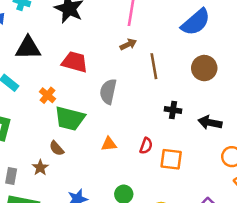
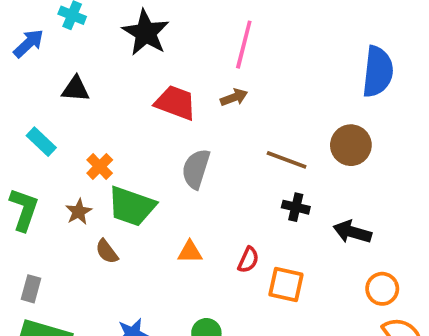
blue semicircle: (196, 22) -> (378, 72), moved, turned -48
black triangle: (28, 48) -> (76, 89), size x0.7
red trapezoid: (75, 62) -> (176, 103), moved
brown line: (154, 66) -> (287, 160), moved, turned -65
brown star: (40, 168) -> (79, 212), moved

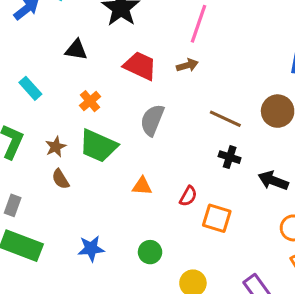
black triangle: (76, 89) -> (76, 50), moved
orange cross: (100, 166) -> (90, 101), moved
brown semicircle: (107, 251) -> (61, 179), moved

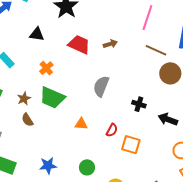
pink line: (198, 24) -> (147, 18), moved
brown line: (225, 119) -> (156, 50), moved
gray semicircle: (152, 120) -> (101, 86), moved

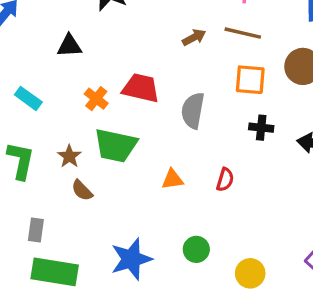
red trapezoid: (79, 45) -> (141, 88), moved
brown line: (156, 50) -> (243, 33), moved
orange square: (131, 145) -> (250, 80), moved
blue star: (48, 166) -> (131, 259), size x1.4

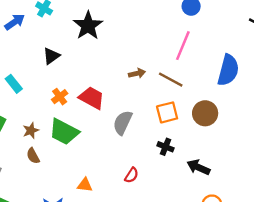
black triangle: (69, 46) -> (51, 56), turned -48
orange square: (250, 80) -> (167, 112), turned -35
orange triangle: (172, 179) -> (85, 185), moved

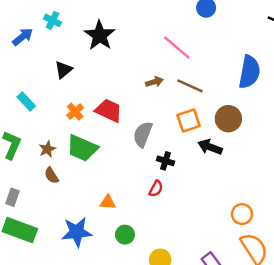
pink line: (183, 46) -> (177, 48), moved, turned -68
black cross: (166, 147) -> (166, 161), moved
black arrow: (198, 167) -> (210, 147), moved

